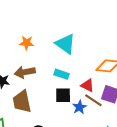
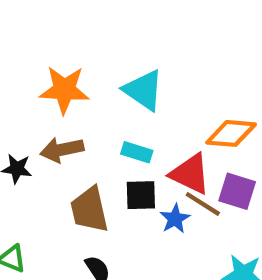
orange star: (27, 43) -> (64, 90), size x1.6
red triangle: (87, 85) -> (190, 174), size x1.5
brown trapezoid: (22, 101) -> (89, 210), moved

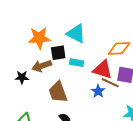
black square: (141, 195) -> (58, 53), moved

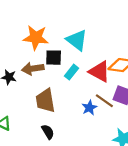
cyan rectangle: (77, 63) -> (72, 72), turned -72
red triangle: (103, 70) -> (99, 72), moved

